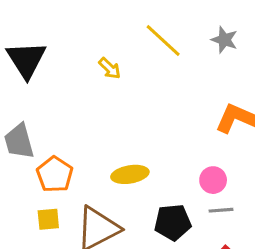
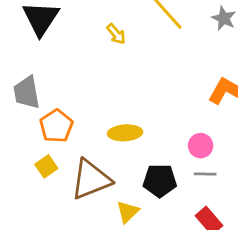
yellow square: (48, 219) -> (46, 166), turned -35

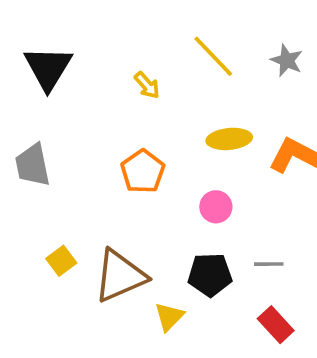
orange pentagon: (56, 126) -> (143, 171), moved
yellow ellipse: (125, 133) -> (229, 139), moved
pink circle: (201, 146) -> (216, 207), moved

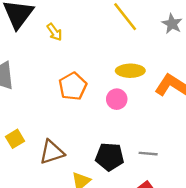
yellow arrow: (147, 85) -> (54, 32), moved
pink circle: (216, 207) -> (117, 99), moved
brown triangle: (120, 276) -> (52, 152), size x0.7

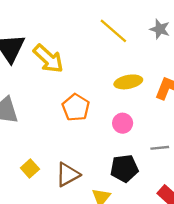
yellow arrow: (54, 32) -> (48, 59), size x1.8
pink circle: (117, 99) -> (123, 123), moved
gray line: (148, 154) -> (160, 148), moved

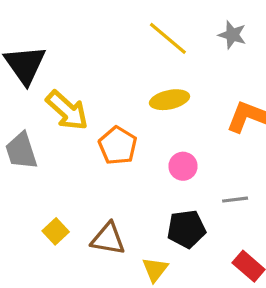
yellow arrow: (48, 59) -> (67, 110), moved
yellow ellipse: (128, 82) -> (170, 100), moved
brown triangle: (68, 175) -> (108, 239), turned 40

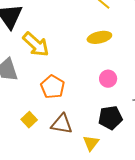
orange pentagon: (118, 146) -> (53, 87), moved

